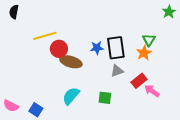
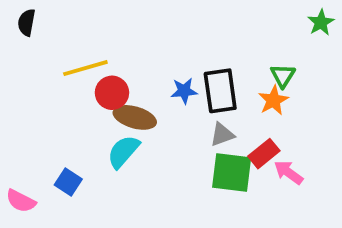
cyan semicircle: (71, 96) -> (123, 152), moved
green square: (105, 98) -> (232, 172), moved, size x1.6
blue square: (36, 110) -> (68, 182), moved

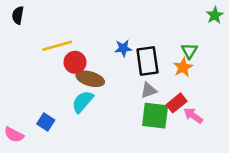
blue star: (184, 91) -> (123, 48), moved

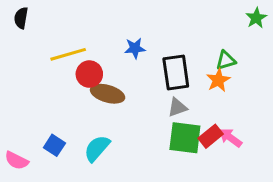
blue star: (123, 48) -> (135, 48), moved
green triangle: (189, 51) -> (226, 60), turned 42
cyan semicircle: (83, 102) -> (97, 148), moved
red rectangle: (177, 103) -> (211, 136), moved

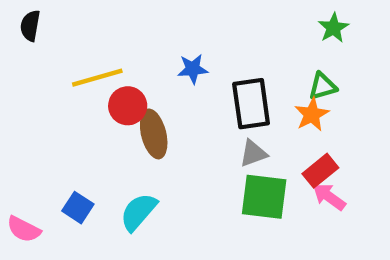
green star: (256, 18) -> (333, 28), moved
brown ellipse: (108, 94) -> (154, 134), turned 60
red rectangle: (211, 136) -> (320, 171), moved

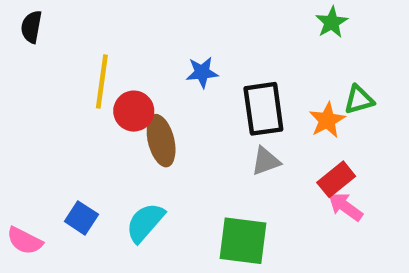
green star: (333, 28) -> (332, 22), moved
yellow line: (97, 78) -> (102, 81), turned -66
green triangle: (323, 86) -> (359, 100), moved
green square: (264, 197) -> (243, 241), moved

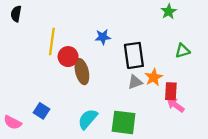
orange star: (327, 120) -> (154, 77), moved
red rectangle: (336, 179) -> (171, 91), turned -48
cyan semicircle: (145, 223) -> (88, 119), moved

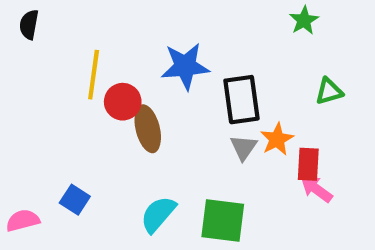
blue star: (103, 37) -> (185, 66), size x1.6
gray triangle: (135, 82) -> (244, 148), turned -35
pink semicircle: (13, 122) -> (23, 220), turned 138

